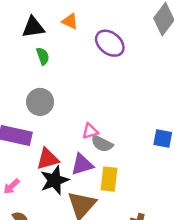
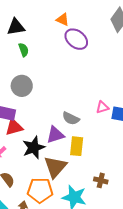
orange triangle: (70, 21) -> (63, 20), moved
pink triangle: (90, 131) -> (102, 107), moved
red triangle: (48, 159) -> (14, 127), moved

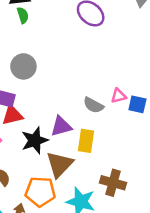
green semicircle: (24, 50) -> (23, 15), moved
gray semicircle: (71, 118) -> (93, 105), moved
brown cross: (101, 180) -> (113, 183), size x1.5

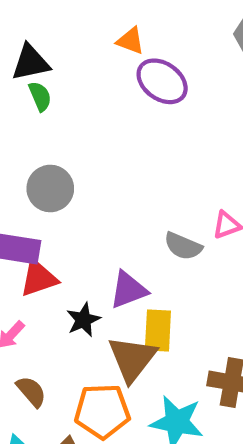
black star: (35, 140) -> (83, 320), size x0.7
yellow rectangle: (86, 141) -> (158, 331), moved

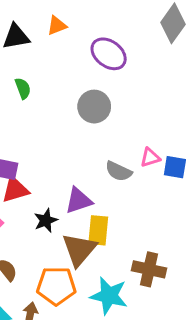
orange triangle: (130, 41) -> (57, 26), moved, turned -45
green semicircle: (40, 96) -> (23, 88), moved
gray circle: (50, 188) -> (94, 107), moved

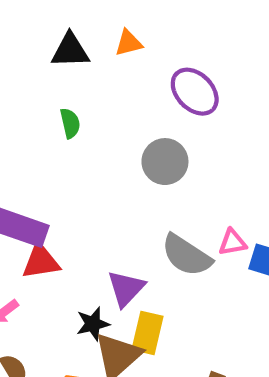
gray semicircle: (119, 171) -> (186, 255), size x1.4
purple triangle: (79, 201) -> (126, 288), turned -36
black star: (46, 220) -> (93, 324), moved

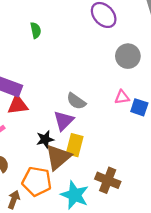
gray circle: (165, 162) -> (128, 56), moved
gray semicircle: (186, 255) -> (76, 101), moved, size x0.7

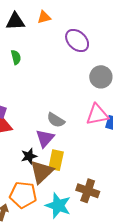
pink triangle: (122, 97) -> (97, 115), size x1.6

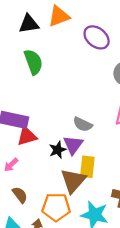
orange triangle: (44, 17) -> (59, 16), size x1.5
green semicircle: (16, 57) -> (33, 62), size x1.6
black star: (29, 156) -> (58, 150), moved

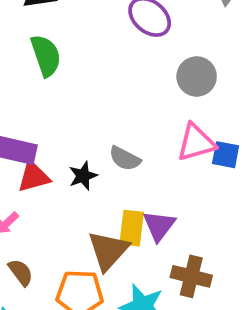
purple triangle: (73, 145) -> (159, 226), moved
black star: (58, 150) -> (83, 176), moved

